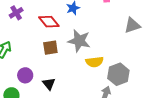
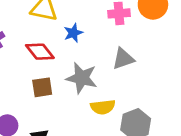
gray triangle: (132, 25) -> (123, 59), moved

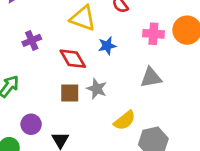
gray star: (82, 78) -> (97, 89), moved, size x0.7
yellow semicircle: (103, 107) -> (125, 120), turned -40

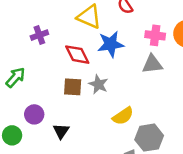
blue star: (107, 46) -> (111, 44), size x1.5
gray triangle: (151, 78) -> (152, 64), moved

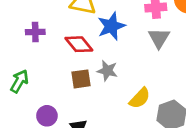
purple cross: (39, 35) -> (35, 32), turned 30
gray triangle: (152, 64) -> (159, 38), turned -40

